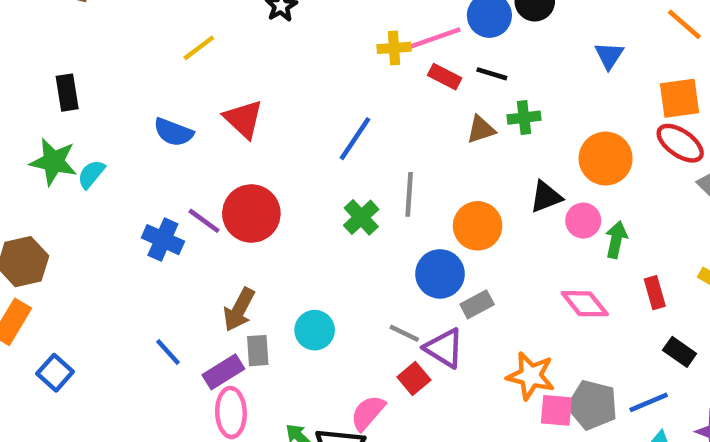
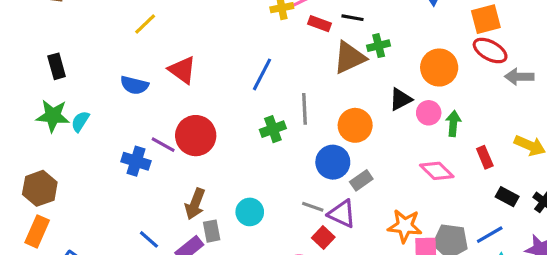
brown triangle: (481, 129) -> (349, 58), size x1.6
green cross: (361, 217) -> (273, 129), turned 30

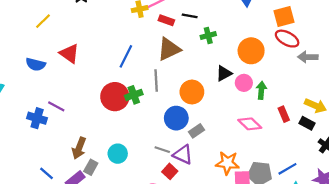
brown triangle: (349, 58) -> (169, 49), moved
red circle: (196, 136) -> (115, 97), moved
black rectangle: (507, 197) -> (307, 123), moved
gray rectangle: (212, 231) -> (91, 167), turned 40

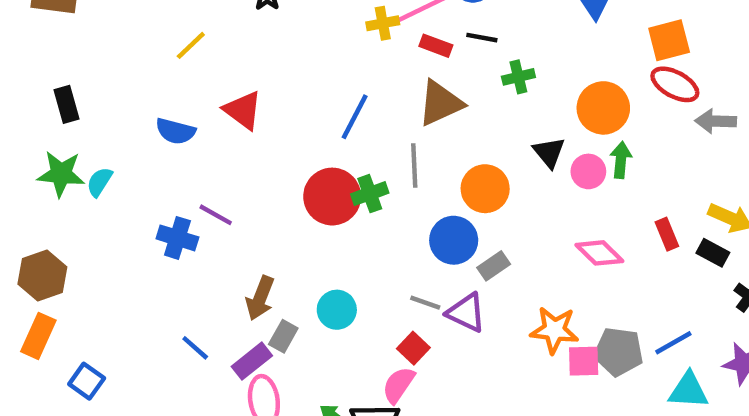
black triangle: (224, 73) -> (549, 152), turned -42
green arrow: (261, 90) -> (621, 160), moved
red square: (170, 171) -> (413, 348), moved

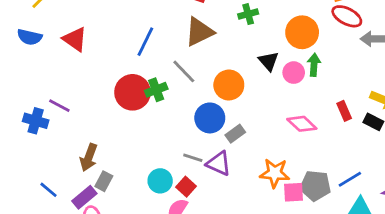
blue semicircle: (176, 131) -> (30, 37), moved
gray line: (414, 165) -> (184, 71), turned -40
cyan circle: (337, 310) -> (160, 181), moved

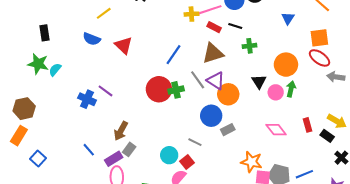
purple triangle: (219, 163) -> (216, 81), moved

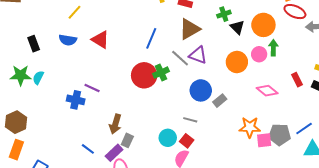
black rectangle: (45, 33) -> (34, 44), moved
black triangle: (259, 82) -> (237, 27), moved
orange circle: (228, 94) -> (237, 62), moved

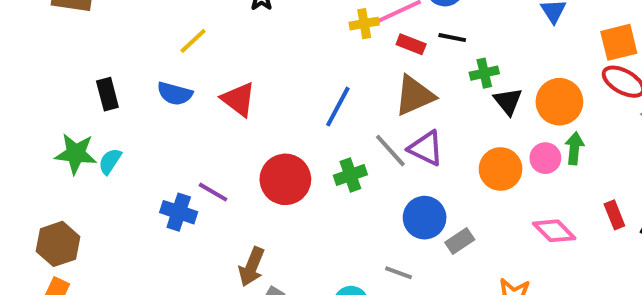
red circle: (144, 75) -> (285, 179), moved

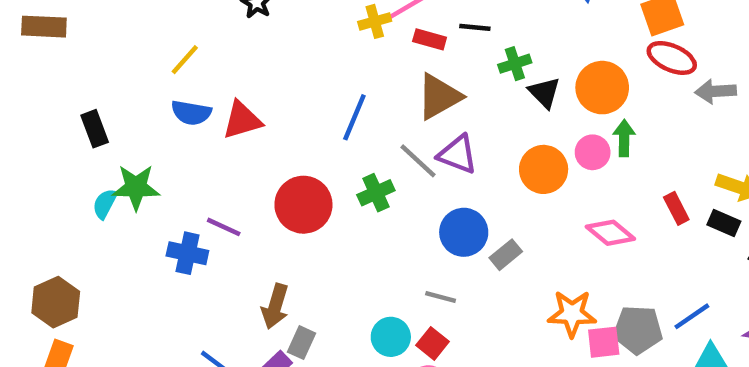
blue semicircle: (175, 94) -> (191, 113), moved
red triangle: (238, 99) -> (242, 120), turned -48
green star: (76, 154) -> (136, 187), moved

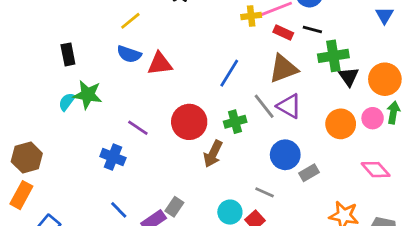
green cross: (515, 64) -> (333, 56), size x1.5
blue cross: (187, 253) -> (113, 157), moved
brown arrow: (275, 306) -> (213, 154), moved

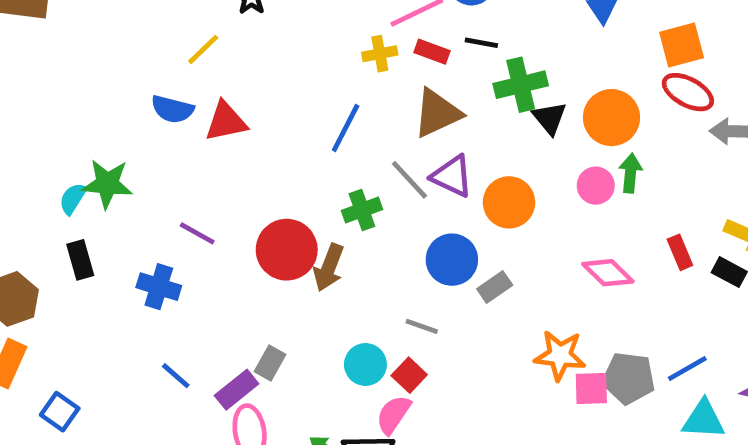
yellow cross: (251, 16) -> (380, 54), moved
yellow line: (130, 21) -> (203, 49), moved
black rectangle: (68, 54) -> (80, 260), moved
red circle: (189, 122) -> (287, 250), moved
orange circle: (341, 124) -> (509, 202), moved

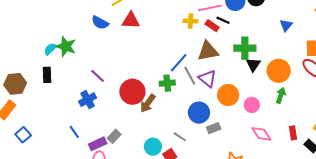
black line: (481, 43) -> (223, 20), moved
red triangle: (226, 121) -> (131, 20), moved
blue line: (346, 128) -> (179, 63), moved
pink circle: (596, 186) -> (252, 105), moved
blue cross: (159, 287) -> (88, 100), moved, turned 30

